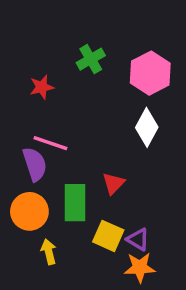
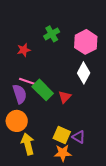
red triangle: (113, 183) -> (65, 97), moved
green rectangle: (75, 203) -> (43, 90), moved, turned -45
yellow arrow: (49, 252) -> (28, 144), size x1.5
orange star: (140, 267) -> (63, 153), moved

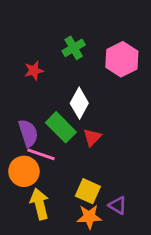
white diamond: (84, 73) -> (79, 103), moved
pink line: (29, 82) -> (41, 154), moved
purple triangle: (79, 137) -> (118, 205), moved

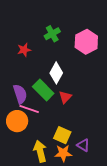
yellow arrow: (40, 204) -> (40, 151), moved

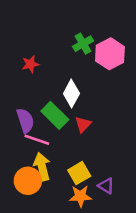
green cross: (52, 34) -> (83, 44), moved
orange circle: (17, 121) -> (28, 181), moved
yellow square: (62, 135) -> (79, 173), turned 36
yellow arrow: (40, 151) -> (42, 167), moved

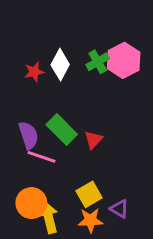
green cross: (83, 44) -> (98, 62), moved
white diamond: (71, 94) -> (60, 65), moved
yellow arrow: (42, 167) -> (49, 217), moved

